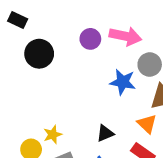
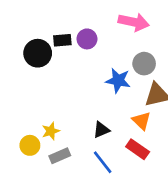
black rectangle: (18, 20) -> (62, 40), moved, turned -30
pink arrow: (125, 36) -> (134, 22), moved

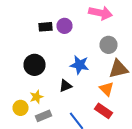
black circle: (38, 53) -> (34, 65), moved
blue star: (118, 80) -> (80, 65), moved
black triangle: (101, 130) -> (66, 86), moved

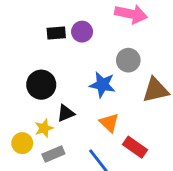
gray circle: (108, 45) -> (128, 60), moved
black triangle: (66, 86) -> (66, 113), moved
orange triangle: (106, 89) -> (109, 123), moved

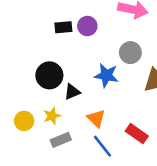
black triangle: (66, 113) -> (72, 92), moved
orange triangle: (109, 123) -> (96, 118), moved
yellow circle: (22, 143) -> (24, 121), moved

